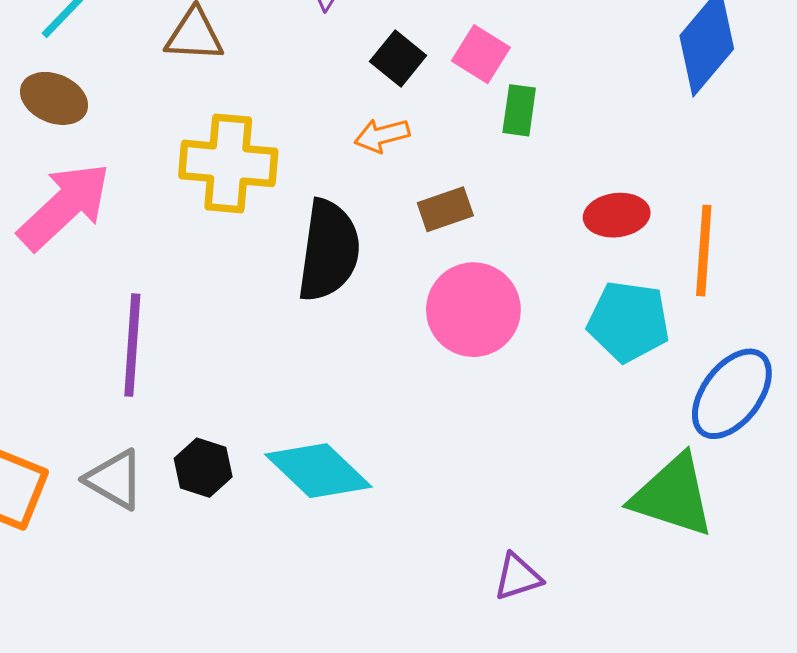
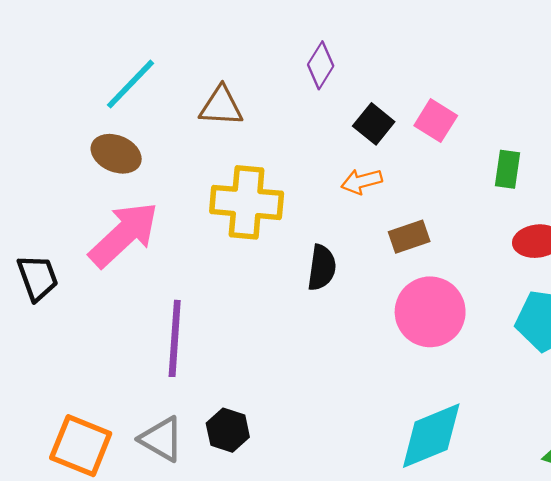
green rectangle: (519, 110) -> (508, 169), moved
black semicircle: (329, 251) -> (322, 268), size x0.6
cyan diamond: (318, 471) -> (431, 436), moved, turned -66

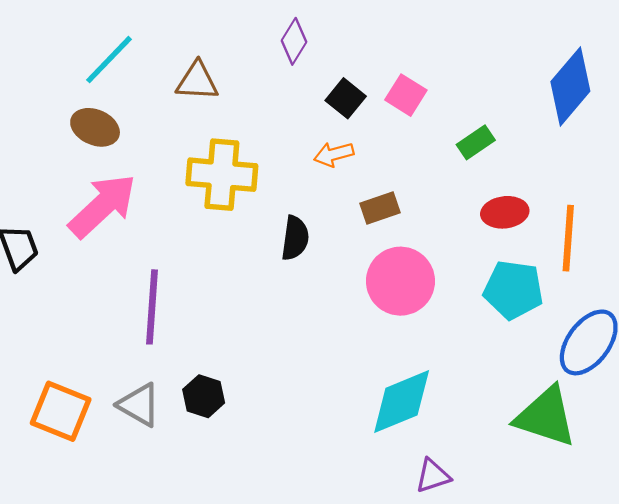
green rectangle: (508, 169) -> (476, 142), turned 48

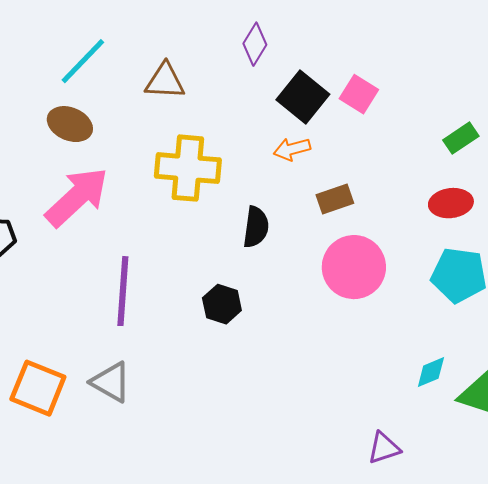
black square: (346, 98) -> (303, 97), size x1.4
green rectangle: (476, 142) -> (461, 138), moved
black hexagon: (204, 396) -> (222, 304), moved
cyan diamond: (402, 402) -> (431, 372), moved, size x0.5

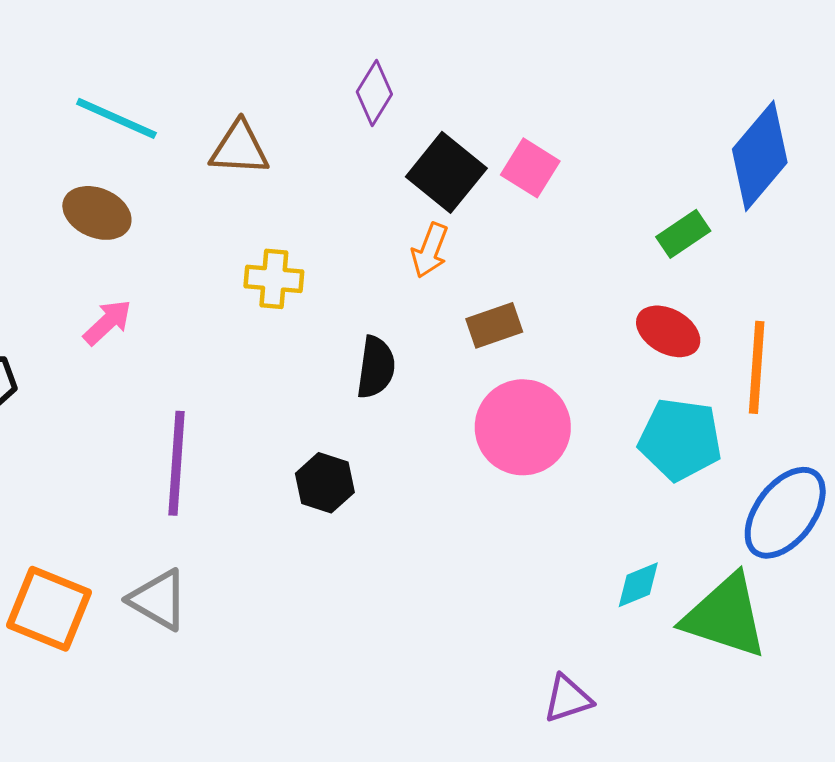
cyan line: (83, 61) -> (116, 118), turned 70
orange arrow: (292, 149) -> (430, 250), turned -54
yellow cross: (188, 168) -> (274, 279), size x0.6
pink arrow: (77, 197) -> (107, 322), size x0.5
red ellipse: (451, 203) -> (668, 331), turned 36

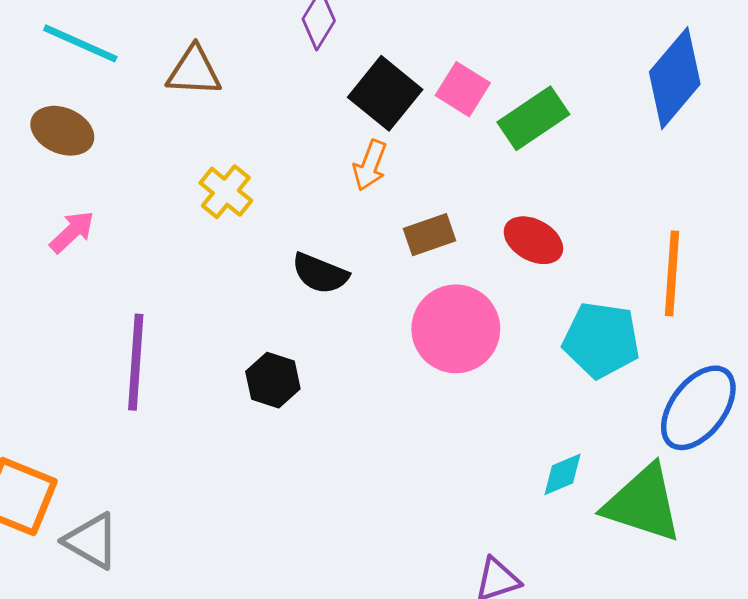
green rectangle: (683, 234) -> (533, 118), moved, size x1.4
yellow cross: (274, 279) -> (226, 192), turned 34
red ellipse: (668, 331) -> (533, 240), moved
black semicircle: (376, 367) -> (320, 273), turned 104
gray triangle: (158, 600) -> (91, 541), moved

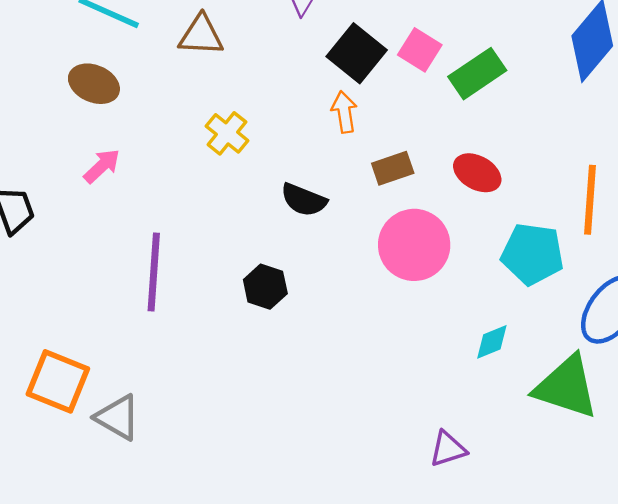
orange arrow: (370, 165) -> (344, 112), turned 150
cyan diamond: (563, 474) -> (492, 342), moved

